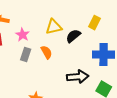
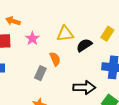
gray rectangle: (26, 54) -> (40, 73), moved

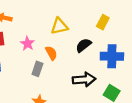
pink star: (32, 39) -> (27, 43), moved
black semicircle: (84, 45) -> (84, 45), moved

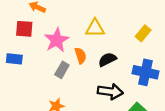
pink star: (27, 43) -> (57, 40), size x1.5
black semicircle: (84, 45) -> (107, 60), moved

